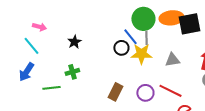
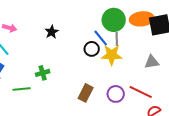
black star: (74, 42) -> (52, 32), moved
gray triangle: (172, 60) -> (152, 62), moved

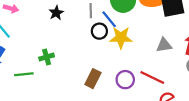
gray line: (117, 39) -> (91, 11), moved

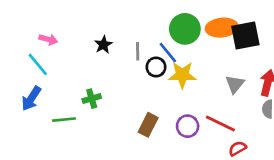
gray line: (91, 11) -> (138, 51), moved
gray triangle: (164, 45) -> (235, 84), turned -42

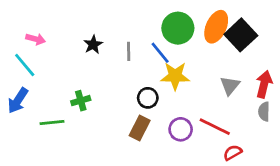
orange ellipse: (222, 28) -> (216, 27), turned -60
black square: (245, 35) -> (241, 35), turned -32
black circle: (156, 67) -> (148, 98), moved

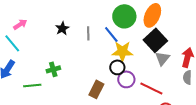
black square: (241, 35) -> (155, 40), moved
pink arrow: (36, 39) -> (20, 24), turned -48
black circle: (148, 98) -> (117, 67), moved
purple circle: (181, 129) -> (126, 79), moved

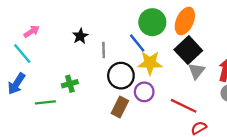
gray line: (88, 33) -> (104, 50), moved
black circle: (117, 67) -> (121, 76), moved, size x1.5
purple circle: (126, 79) -> (144, 92), moved

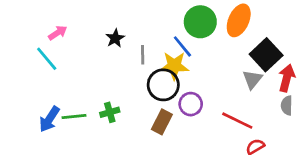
black square: (188, 50) -> (266, 55), moved
yellow star: (150, 63) -> (174, 66), moved
blue arrow: (16, 84) -> (49, 119), moved
green cross: (70, 84) -> (110, 112), moved

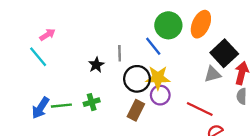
black star: (115, 38) -> (96, 65), moved
yellow star: (174, 66) -> (158, 78), moved
gray triangle: (252, 79) -> (213, 74), turned 36

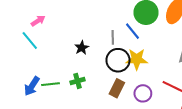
gray line: (120, 53) -> (113, 37), moved
purple circle: (160, 95) -> (143, 93), moved

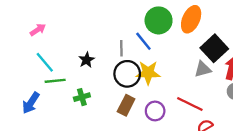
cyan line: (30, 40) -> (45, 62), moved
green line: (50, 84) -> (55, 81), moved

